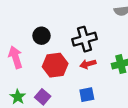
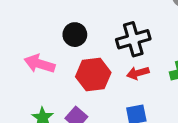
pink arrow: (15, 57) -> (39, 64), turned -55

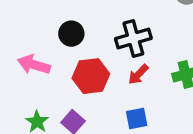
red arrow: (138, 73) -> (138, 74), turned -30

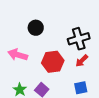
black circle: (71, 34) -> (36, 28), moved

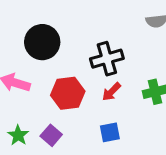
black circle: (36, 28) -> (42, 42), size x1.5

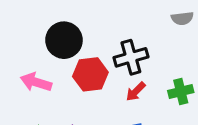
red hexagon: (68, 93) -> (90, 74), moved

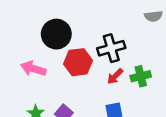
green cross: (181, 92) -> (141, 76), moved

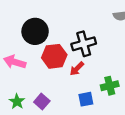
red arrow: (115, 76) -> (77, 69), moved
green cross: (141, 76) -> (110, 86), moved

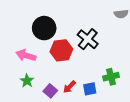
black cross: (84, 44) -> (88, 39), turned -35
red arrow: (77, 69) -> (69, 87), moved
green star: (17, 102) -> (27, 81), moved

